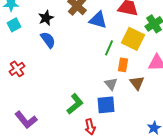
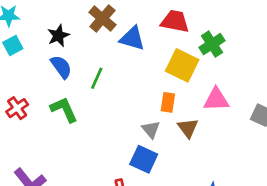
green line: (109, 48) -> (97, 78), moved
green L-shape: (75, 104) -> (64, 110), moved, turned -75
blue square: (106, 105) -> (144, 159), turned 30

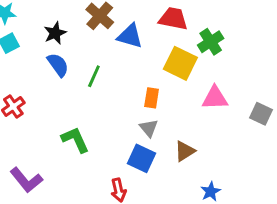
orange rectangle: (168, 102) -> (152, 98), moved
green L-shape: (64, 110) -> (75, 140), moved
brown triangle: (188, 128) -> (185, 151), moved, turned 35

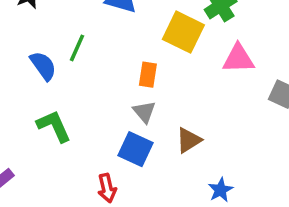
blue semicircle: (58, 65) -> (43, 66), moved
pink triangle: (215, 98) -> (238, 59), moved

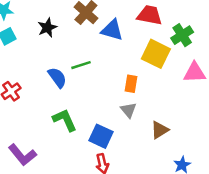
green line: (77, 48) -> (81, 65), turned 48
blue square: (135, 149) -> (101, 136), moved

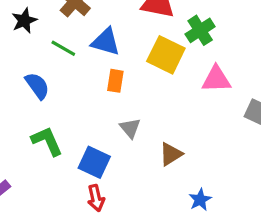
blue triangle: (112, 30) -> (106, 42), moved
green line: (81, 65) -> (63, 48), moved, turned 48
orange rectangle: (131, 84) -> (115, 81), moved

